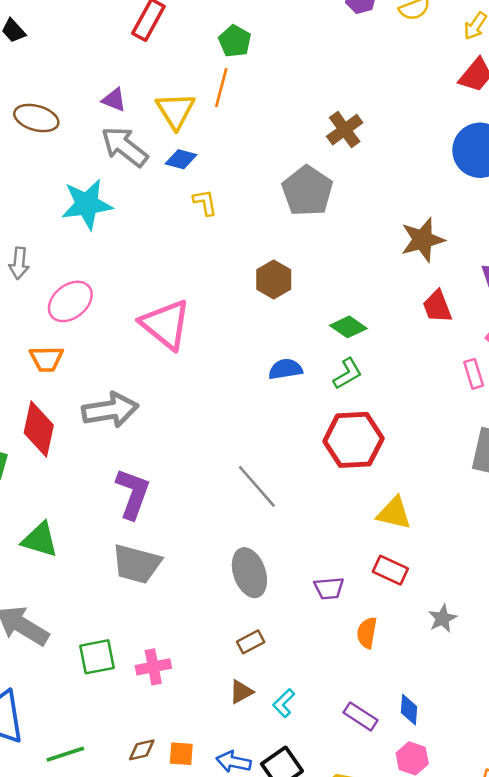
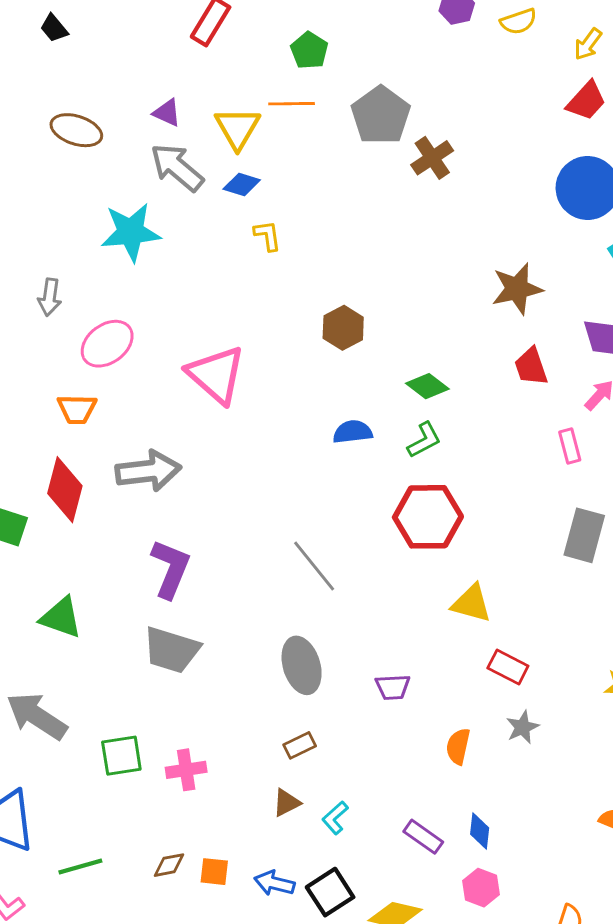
orange line: (221, 88) -> (292, 104), turned 72
gray pentagon: (307, 191) -> (381, 115), moved
red rectangle: (390, 570) -> (508, 667), moved
orange semicircle: (367, 633) -> (458, 746), moved

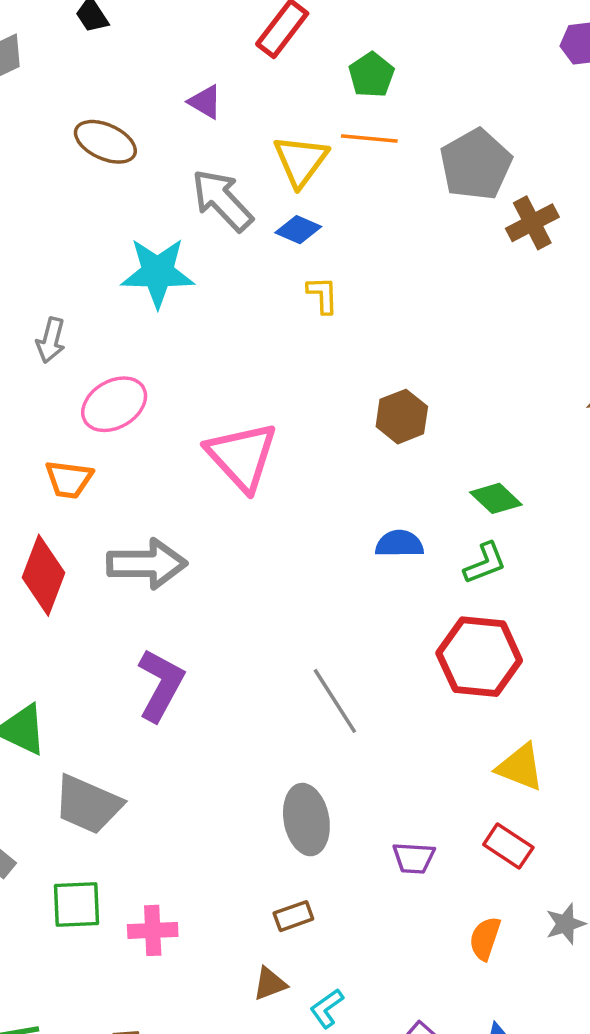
green pentagon: (309, 51) -> (371, 75), moved
purple triangle: (167, 113) -> (205, 102), moved
gray trapezoid: (172, 650) -> (88, 804), moved
red rectangle: (508, 667) -> (508, 846), moved

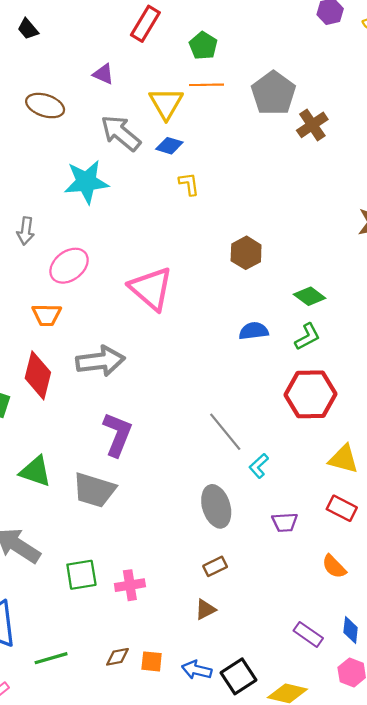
gray trapezoid: (88, 804) -> (94, 490), moved
orange semicircle: (485, 938) -> (334, 567), turned -56
cyan L-shape: (327, 1008) -> (259, 466), moved

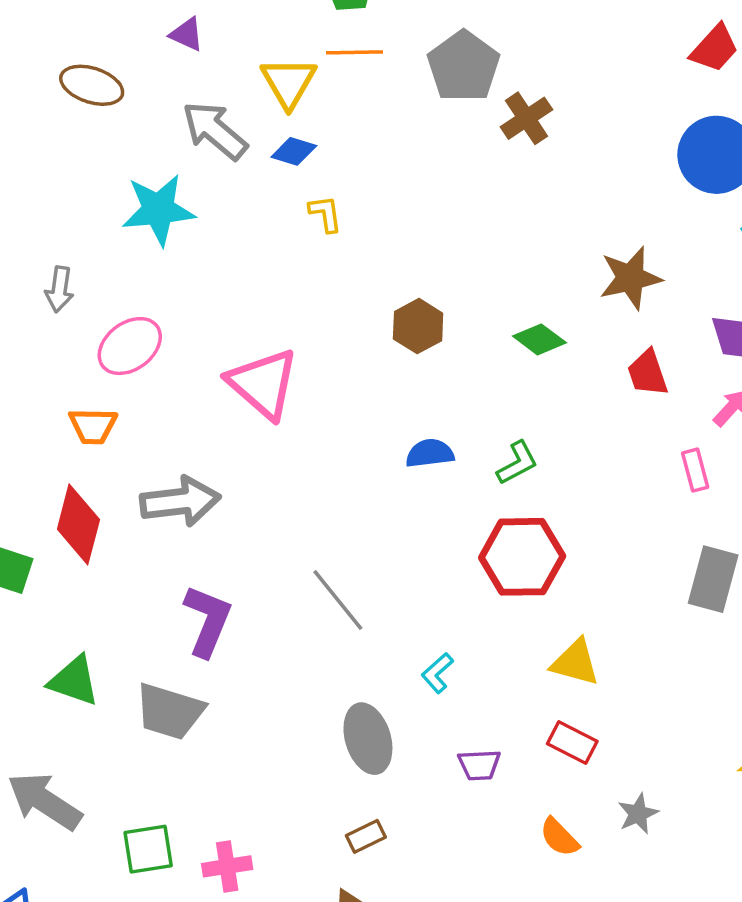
green diamond: (310, 296) -> (539, 339), moved
gray line: (225, 432) -> (338, 600), moved

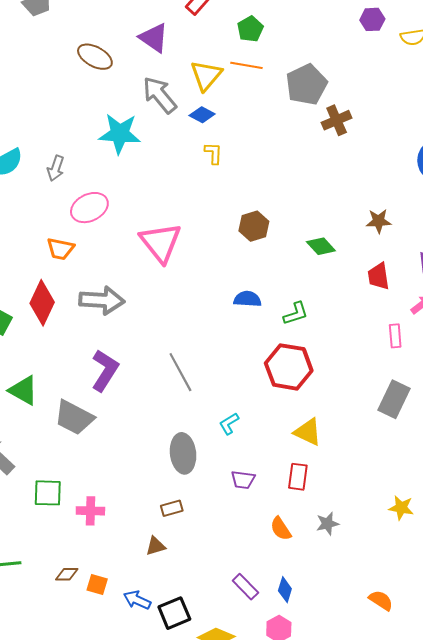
purple triangle: (187, 34) -> (154, 38), size x1.5
brown star: (630, 278) -> (379, 221), size x0.7
red rectangle: (572, 742) -> (298, 477), turned 60

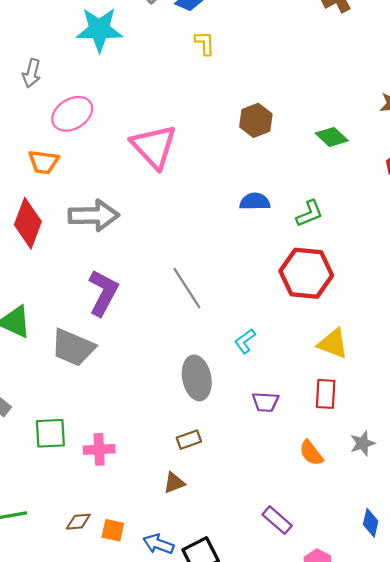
blue diamond: (285, 590) -> (371, 523), moved

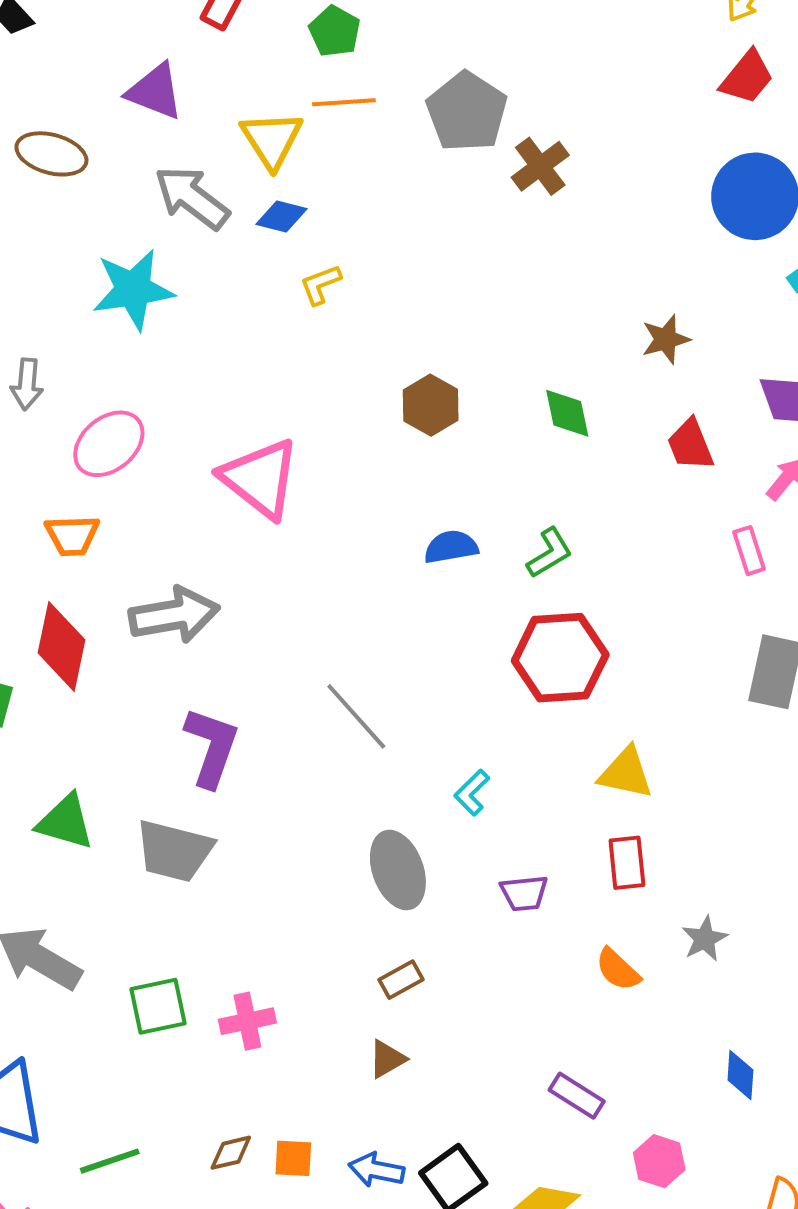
yellow L-shape: (205, 43) -> (320, 284), turned -100
green diamond: (332, 137) -> (567, 413), turned 44

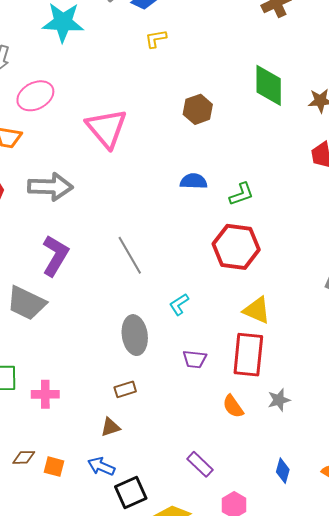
green diamond: (567, 413) -> (269, 85), moved, size x1.5
red rectangle: (627, 863) -> (248, 355), size x1.6
blue arrow: (376, 1170) -> (101, 466), moved

